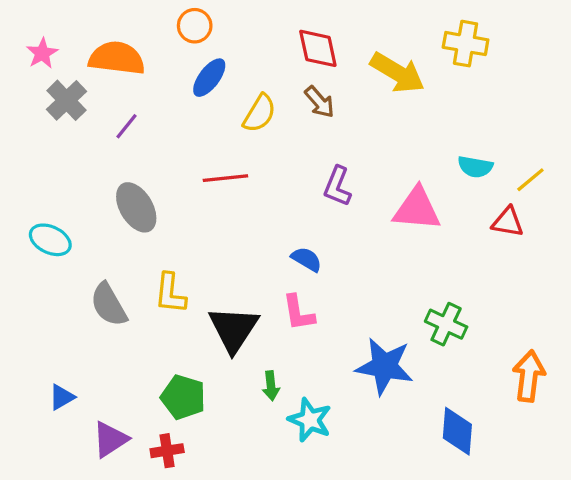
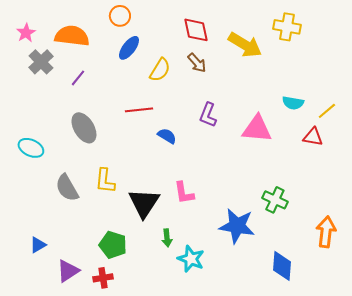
blue semicircle: (307, 259) -> (167, 136), moved

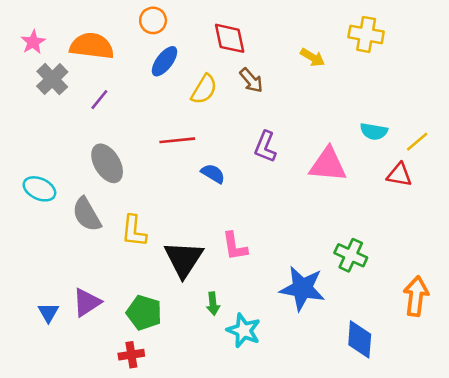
red diamond: (196, 30) -> (230, 38), moved
yellow arrow: (245, 45) -> (313, 57), size x0.6
gray semicircle: (67, 188) -> (87, 214), moved
blue triangle: (38, 245) -> (48, 313), turned -30
purple triangle: (68, 271) -> (87, 302), moved

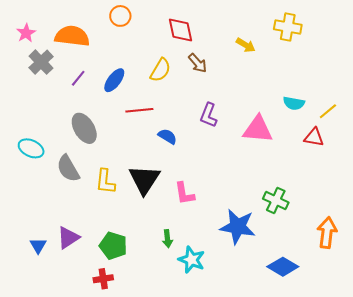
blue ellipse: (165, 61) -> (114, 80), moved
black triangle: (184, 259) -> (144, 179), moved
blue diamond: (360, 339) -> (283, 267), turned -64

